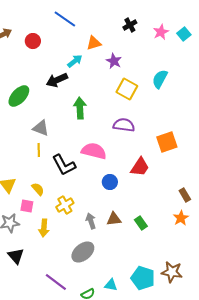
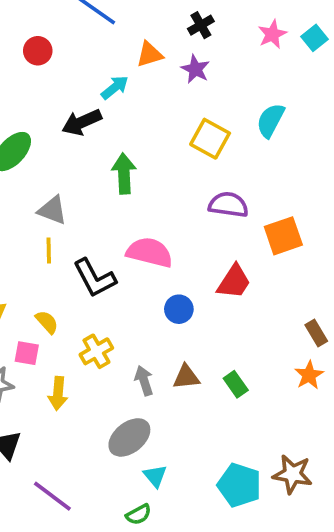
black cross: (130, 25) -> (201, 25), moved
purple star: (114, 61) -> (195, 69), moved
purple semicircle: (124, 125) -> (228, 205), moved
purple line: (56, 282) -> (52, 496), moved
cyan triangle: (111, 285) -> (155, 476), moved, turned 40

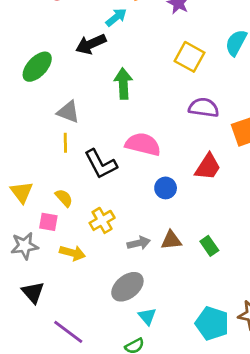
gray arrow: (144, 381) -> (139, 243), turned 95
yellow arrow: (58, 393) -> (72, 253), turned -80

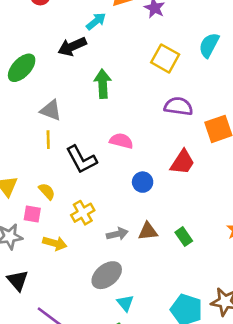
pink semicircle: (143, 144) -> (121, 141), size x0.7

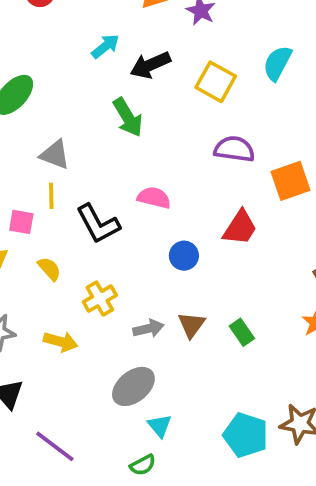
cyan arrow: (96, 21) -> (105, 46), moved
black arrow: (72, 46) -> (150, 65), moved
green arrow: (103, 84) -> (128, 117), turned 152
pink square: (32, 214) -> (21, 222), moved
brown triangle: (148, 231) -> (191, 325), turned -48

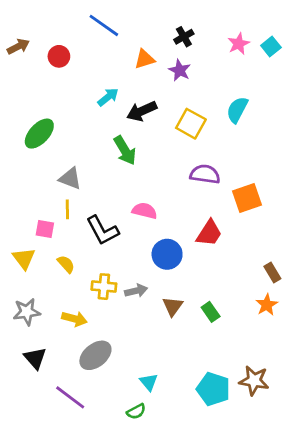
blue circle: (184, 256) -> (167, 254), size x1.4
yellow cross: (100, 299) -> (104, 287), turned 35
gray arrow: (148, 329) -> (136, 291), moved
gray ellipse: (133, 386) -> (95, 355), moved

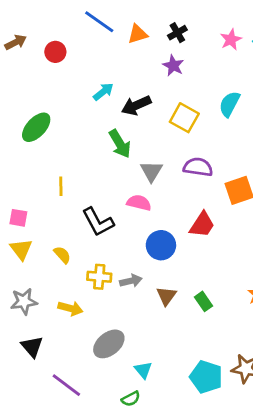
orange triangle: (145, 59) -> (138, 34), moved
gray triangle: (70, 178) -> (151, 171), moved, turned 40
yellow line: (67, 209) -> (61, 186), moved
pink square: (45, 229) -> (18, 218), moved
gray ellipse: (95, 355) -> (109, 344), moved

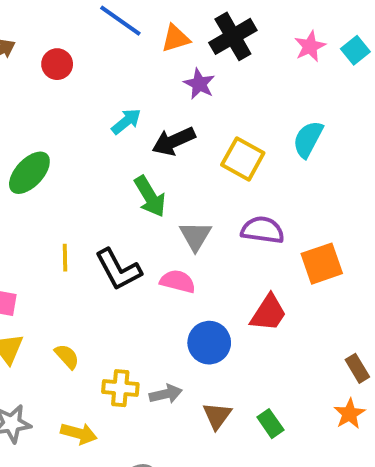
black cross: (177, 33) -> (233, 36), size x1.6
purple star: (173, 66) -> (199, 84), moved
black L-shape: (98, 222) -> (118, 270), moved

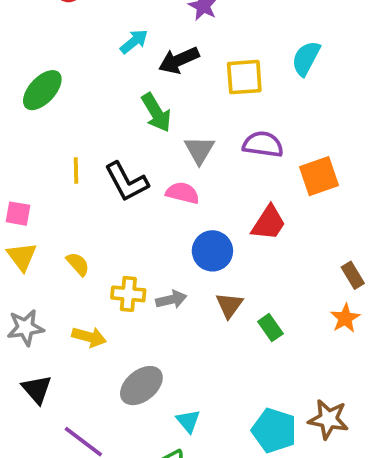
yellow square: (243, 159) -> (244, 77), turned -33
brown triangle: (217, 416) -> (229, 305), moved

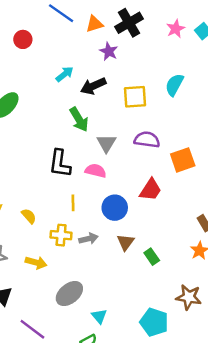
yellow line: (76, 171) -> (73, 203), moved
black L-shape: (126, 182) -> (60, 163), turned 36
brown star: (328, 419) -> (189, 297), moved

